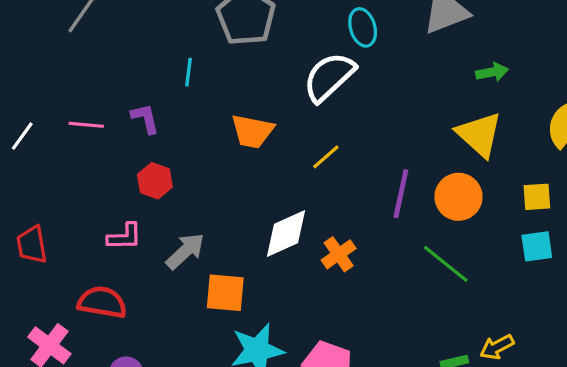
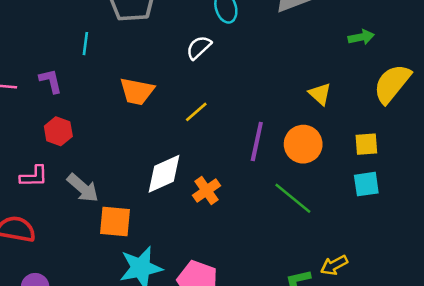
green arrow: (492, 72) -> (361, 37), moved
white semicircle: (329, 77) -> (199, 47), size x0.6
yellow triangle: (479, 134) -> (320, 94), size x0.6
gray arrow: (185, 251) -> (83, 188), turned 84

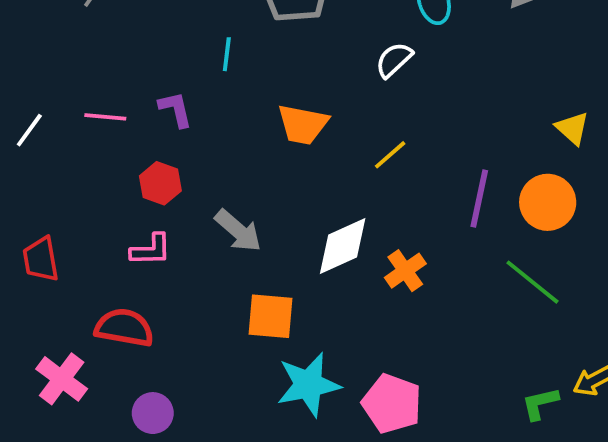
red hexagon: (58, 131) -> (160, 183), moved
gray arrow: (83, 188) -> (238, 231), moved

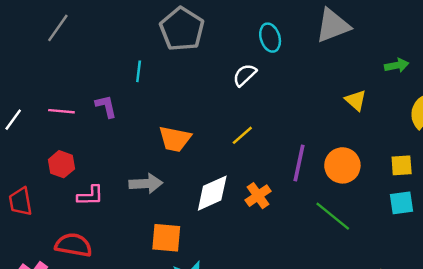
orange trapezoid: (303, 124) -> (175, 139), moved
yellow triangle: (572, 128) -> (356, 100), moved
red hexagon: (160, 183) -> (61, 164), moved
gray arrow: (238, 231) -> (146, 184), turned -44
orange cross: (405, 271) -> (258, 196), moved

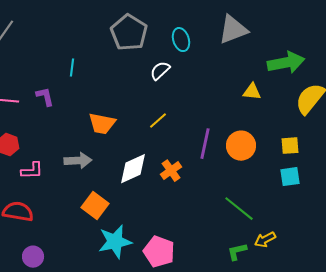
gray pentagon: (182, 29) -> (129, 33), moved
green arrow: (397, 65) -> (286, 63), size x1.8
yellow triangle: (356, 100) -> (252, 92), turned -36
green line: (333, 216) -> (239, 209), moved
orange square: (166, 238) -> (95, 206), turned 32

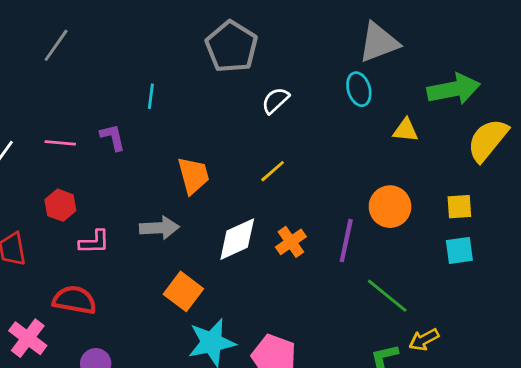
cyan ellipse: (181, 40) -> (359, 89), moved
orange trapezoid: (102, 124) -> (193, 175), turned -116
purple line: (205, 144) -> (346, 241), moved

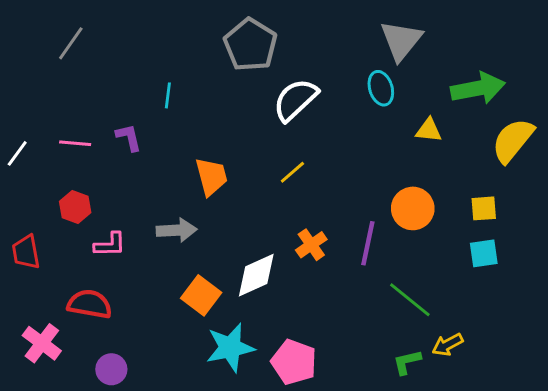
gray triangle: (379, 42) -> (401, 40), turned -30
white semicircle: (275, 100) -> (295, 100), size x1.6
white diamond: (237, 239) -> (256, 275), moved

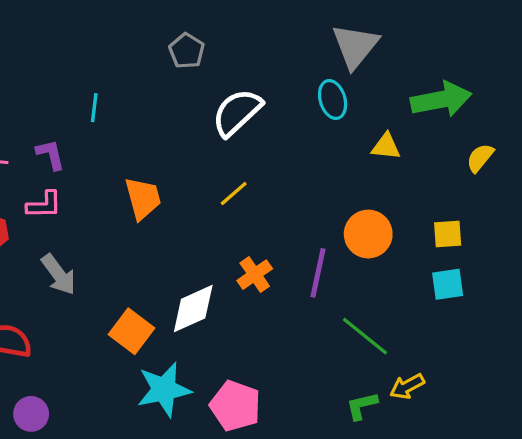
gray pentagon: (250, 45) -> (187, 51), size x0.6
yellow semicircle: (513, 140) -> (480, 158), size x0.6
gray arrow: (177, 230) -> (59, 275), moved, turned 57
pink L-shape: (110, 245) -> (44, 205), moved

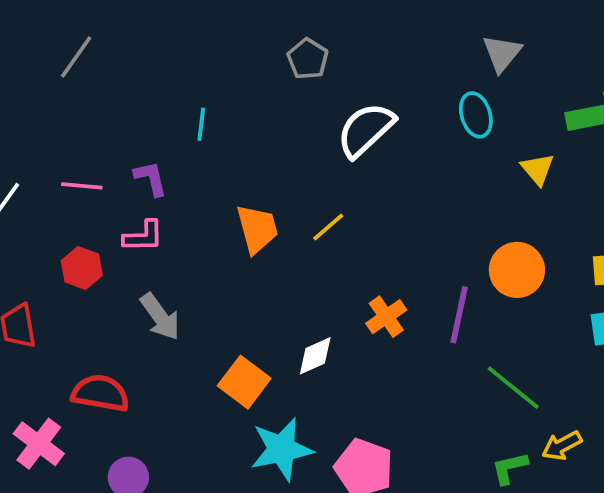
gray triangle: (355, 46) -> (502, 53), size x0.7
yellow triangle: (386, 146) -> (538, 169), turned 44
yellow line: (234, 193) -> (328, 227), moved
white diamond: (193, 309) -> (315, 356), size x0.7

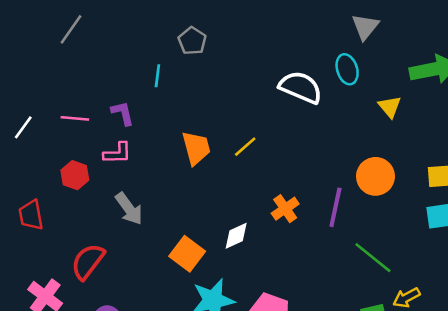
gray pentagon: (308, 59) -> (192, 41), moved
white semicircle: (366, 130) -> (301, 87), moved, turned 66
red semicircle: (100, 393) -> (88, 262), turned -63

